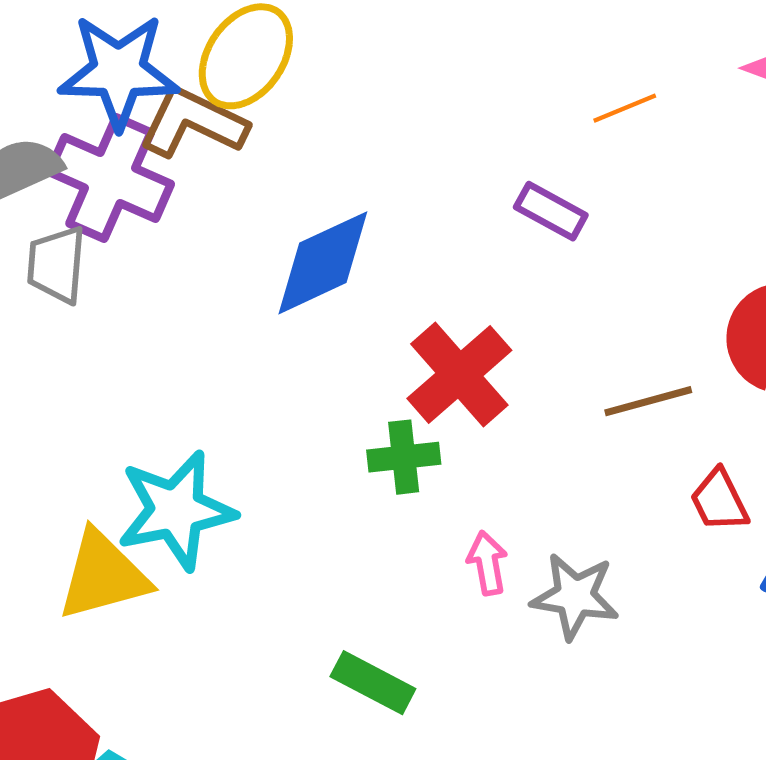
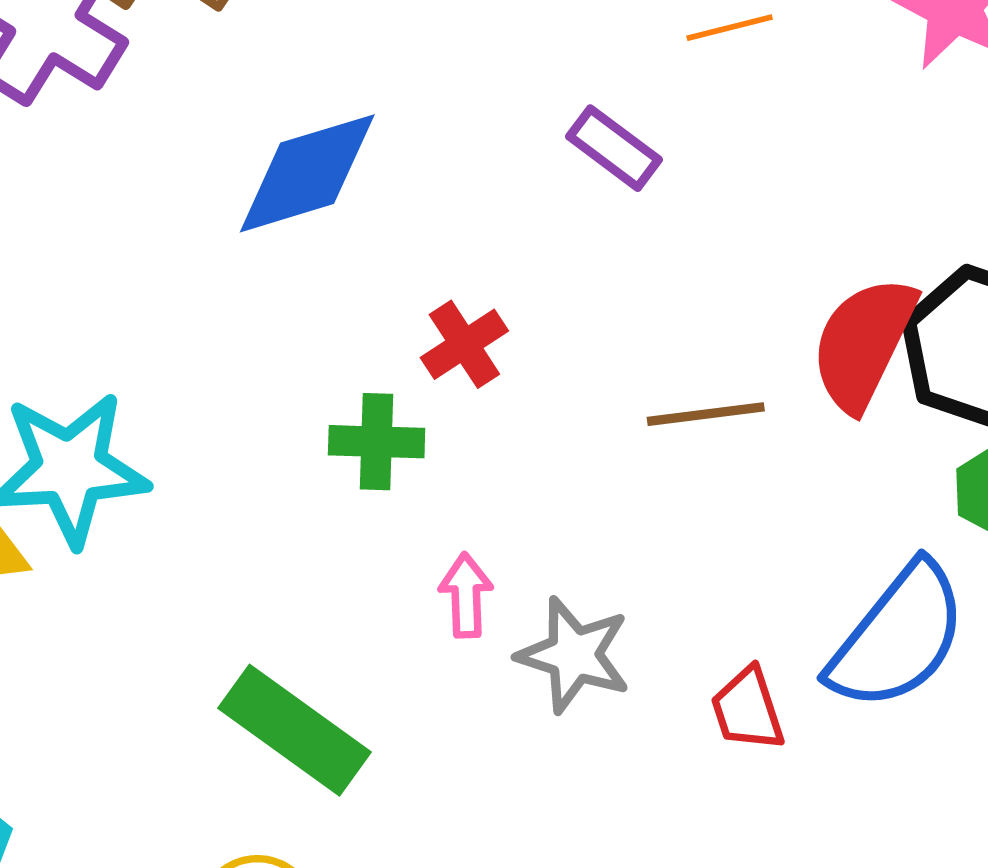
red cross: (459, 374) -> (464, 344), size x0.6
red trapezoid: (719, 501) -> (748, 709), moved
green rectangle: (373, 683) -> (294, 730), size x1.4

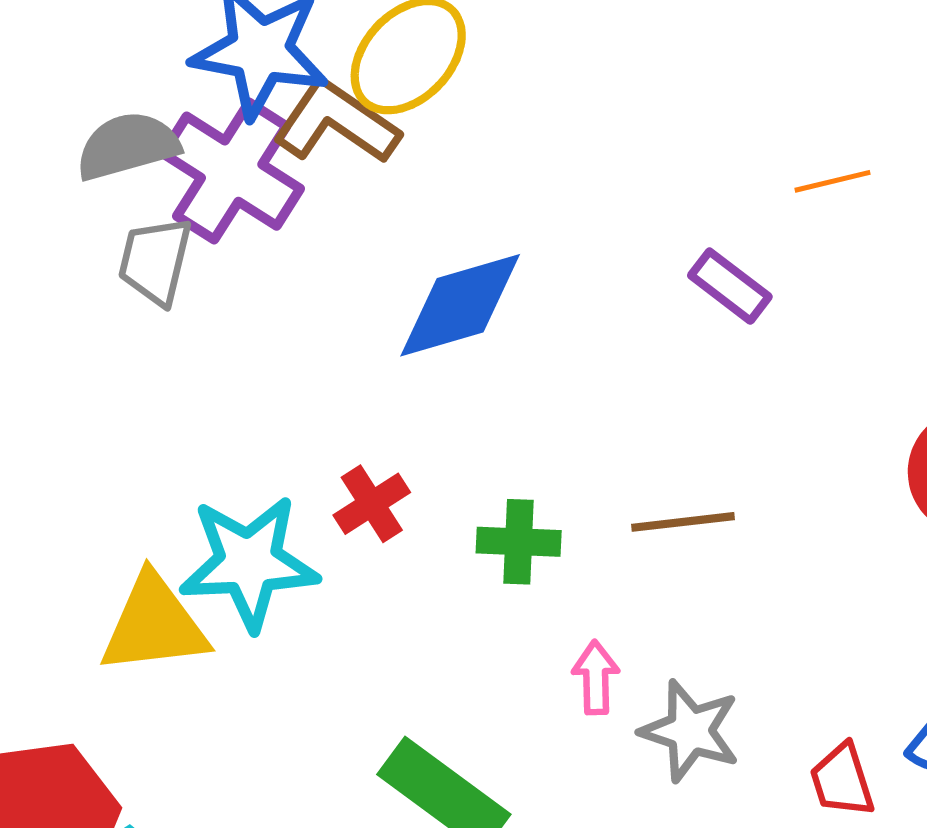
red cross: (464, 344) -> (372, 504), moved
brown line: (706, 414) -> (683, 522), moved

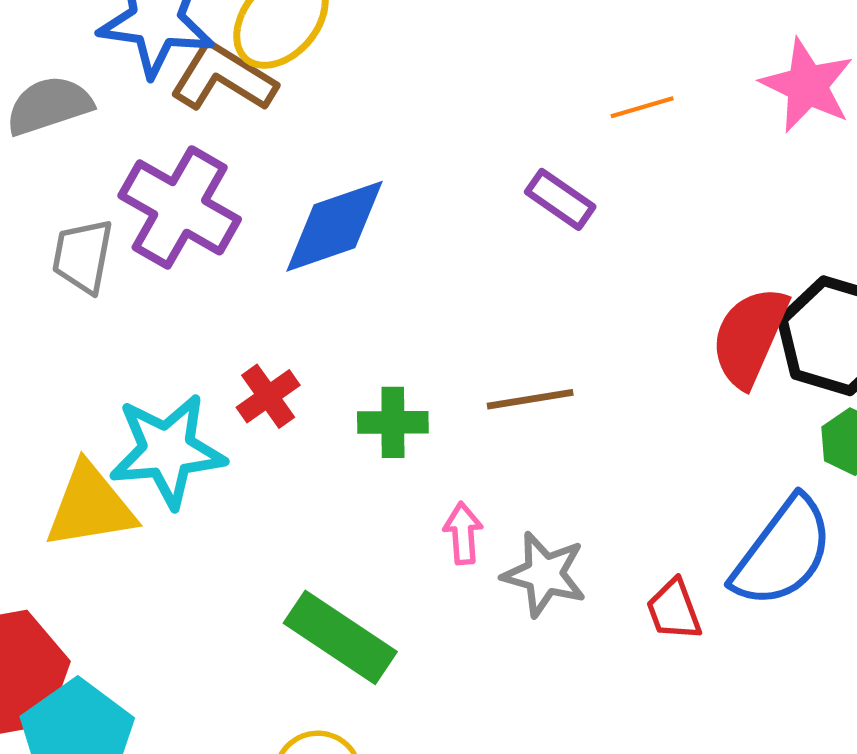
purple cross: (232, 171) -> (180, 207), moved
gray trapezoid: (155, 261) -> (83, 256), moved

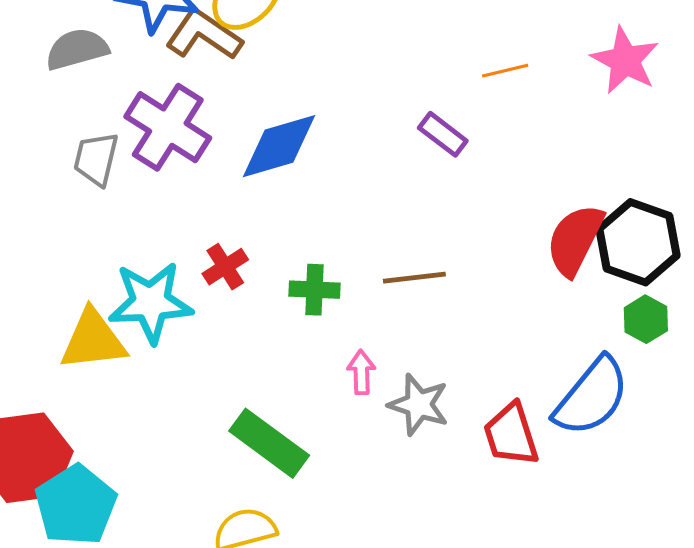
red trapezoid: (674, 610) -> (511, 435), size x1.4

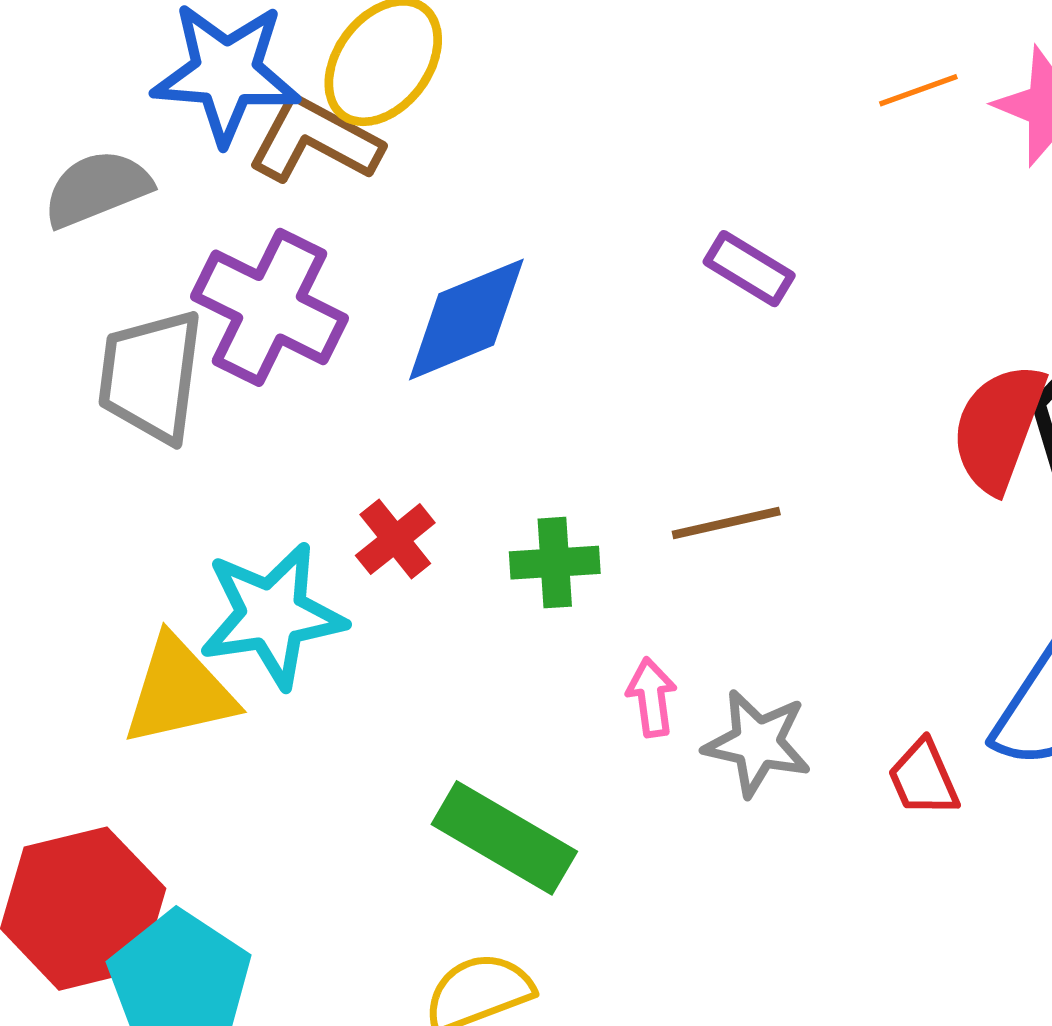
orange line: (505, 71) -> (918, 90), moved
gray trapezoid: (96, 159) -> (151, 376), size x1.4
red trapezoid: (511, 435) -> (923, 778), size x0.7

